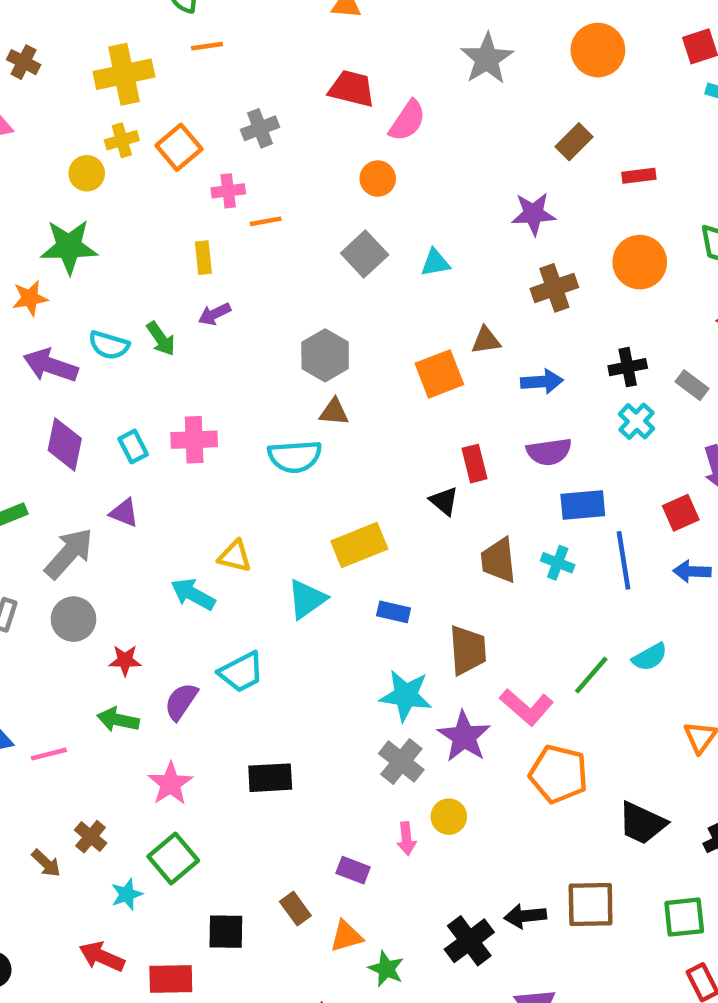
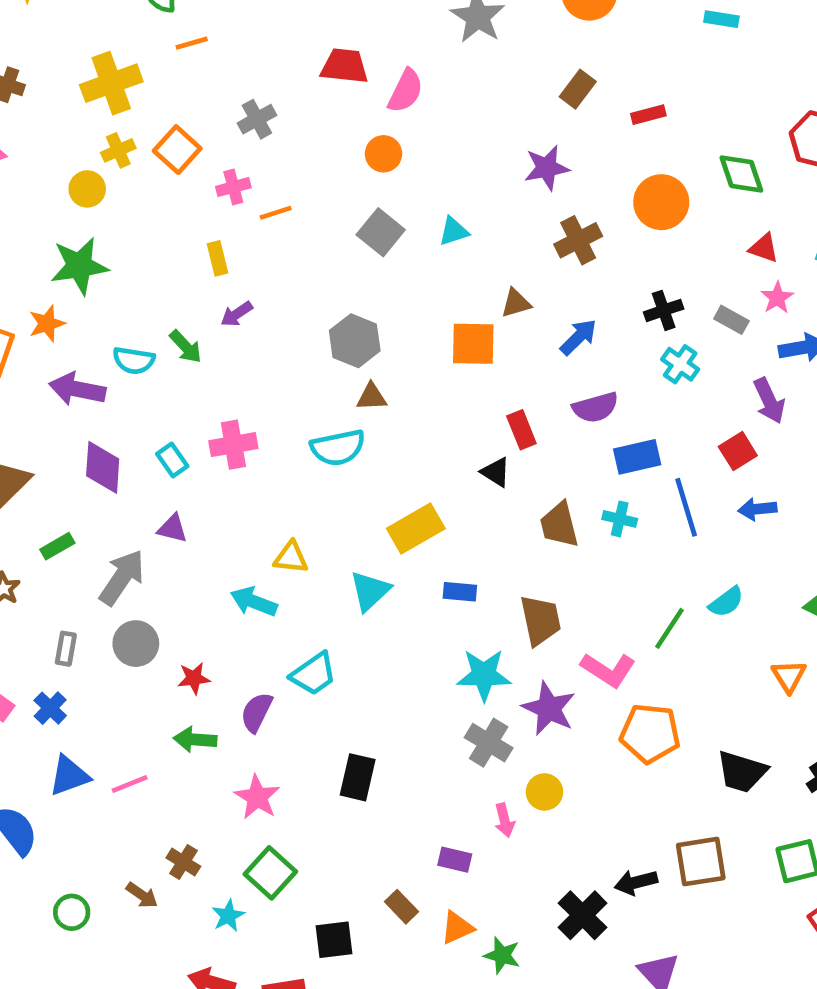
orange square: (439, 374) -> (473, 344), turned 30
blue arrow: (542, 382) -> (579, 337), turned -33
black rectangle: (270, 778) -> (358, 777), turned -66

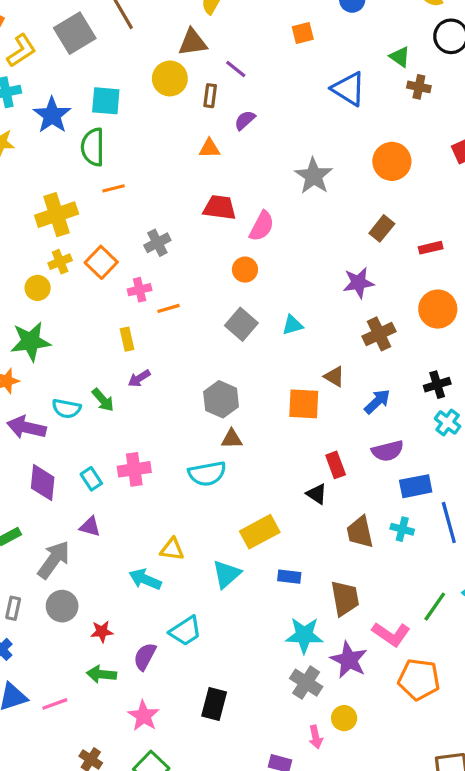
brown triangle: (516, 303) -> (334, 376), turned 45

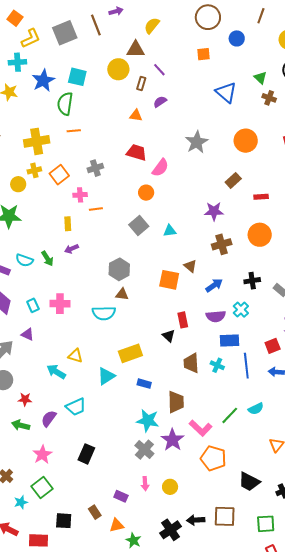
cyan cross: (448, 423) -> (241, 310), moved
yellow circle: (344, 718) -> (170, 487), moved

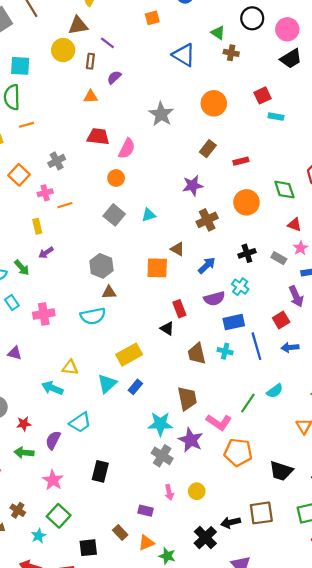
cyan rectangle: (33, 305) -> (12, 303), moved
blue rectangle: (144, 384) -> (135, 387), moved, turned -56

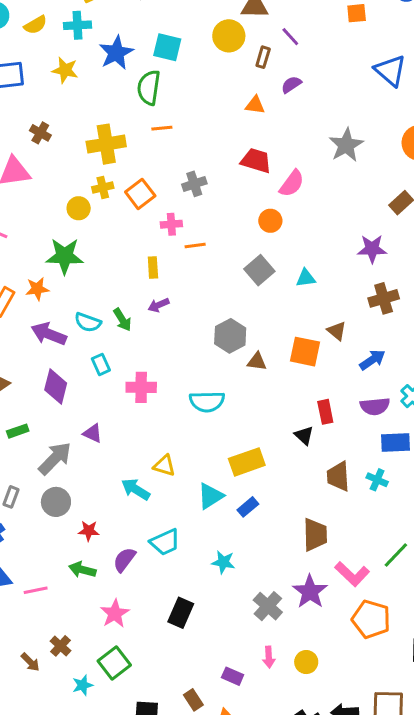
brown triangle: (109, 292) -> (257, 362), moved
cyan star: (160, 424) -> (223, 562), moved, size x0.7

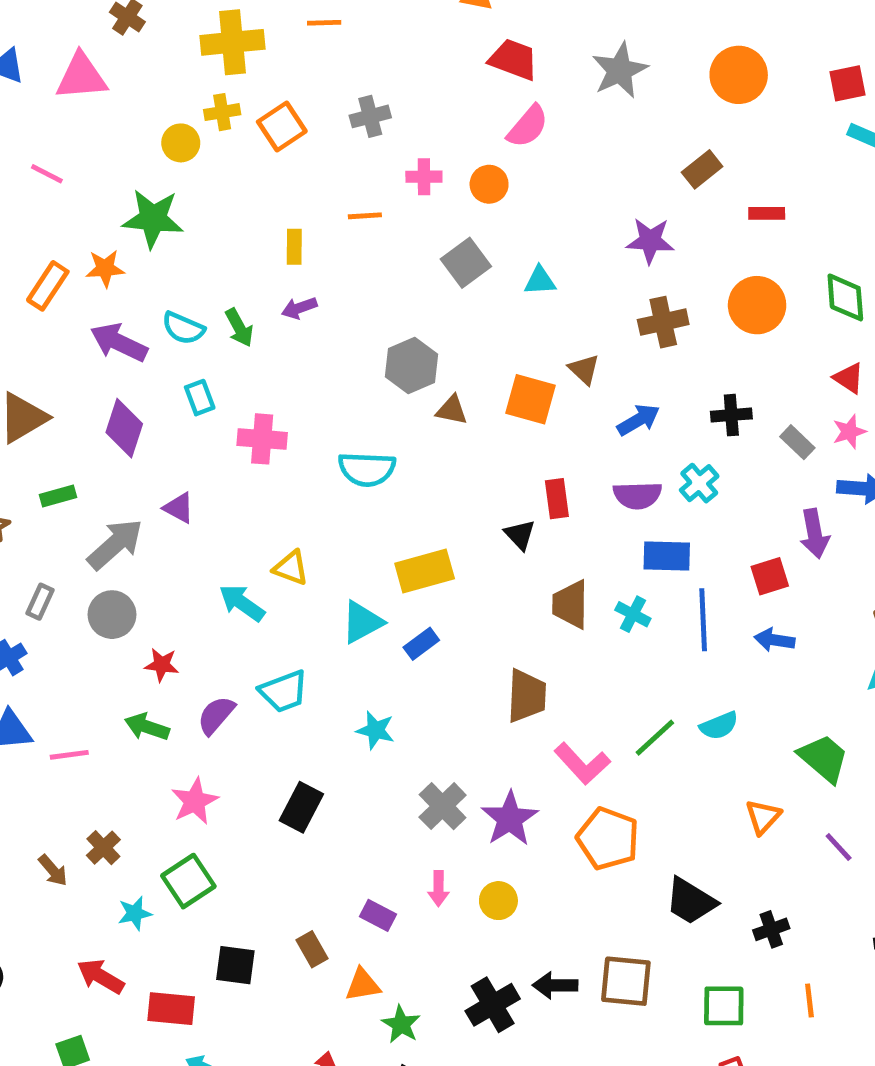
red trapezoid: (256, 161) -> (513, 60), moved
pink cross: (171, 224) -> (424, 177), moved
purple star: (310, 592) -> (510, 819), moved

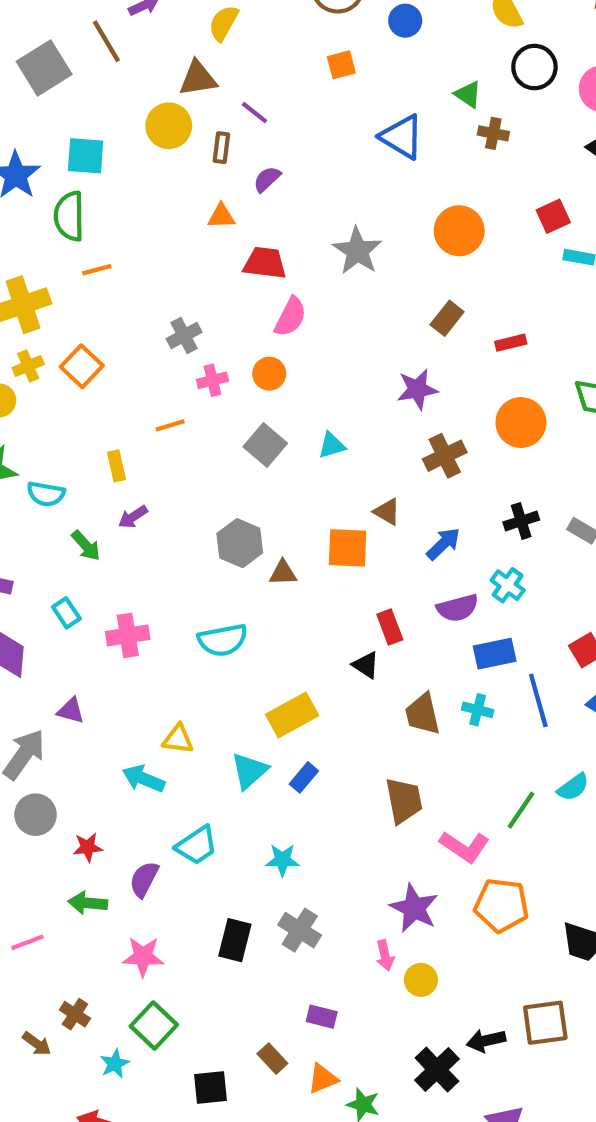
gray cross: (370, 116) -> (184, 335), moved
cyan semicircle: (183, 328) -> (46, 494), moved
pink star: (195, 801) -> (143, 956), turned -30
gray cross: (443, 806) -> (300, 930), moved
pink arrow: (439, 889) -> (385, 955), moved

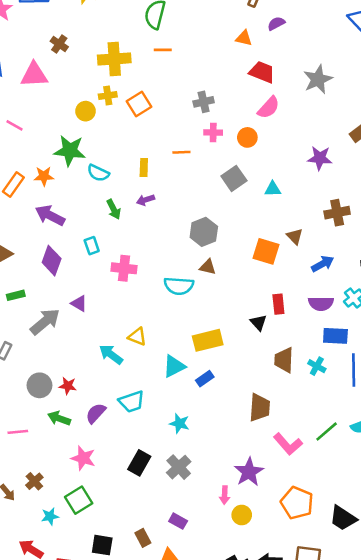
purple star: (417, 389) -> (320, 158), moved
brown triangle: (283, 573) -> (208, 267), moved
gray circle: (36, 815) -> (39, 385), moved
orange pentagon: (501, 905) -> (297, 503), moved

